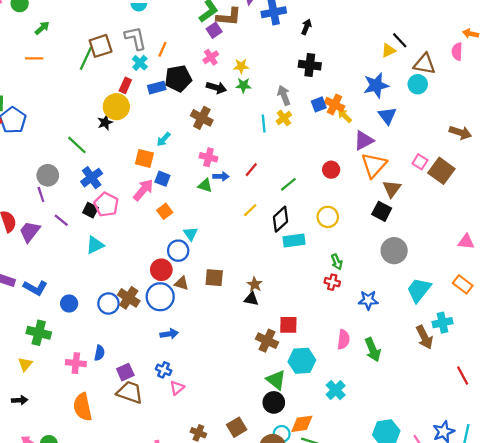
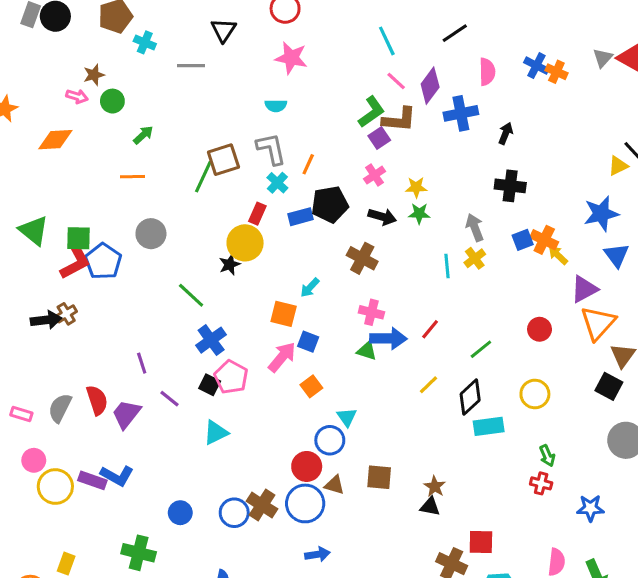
gray circle: (48, 175) -> (151, 234), moved
blue arrow: (221, 176) -> (388, 338), size x1.6
blue L-shape: (35, 288) -> (117, 476), moved

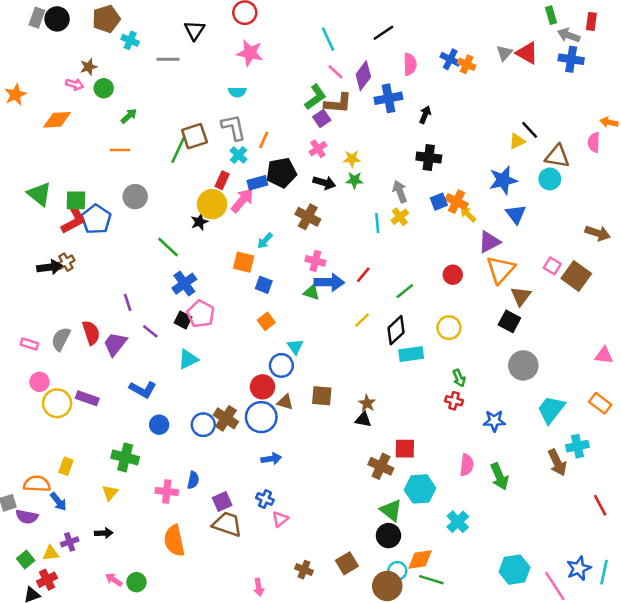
pink arrow: (282, 357) -> (242, 200), moved
blue L-shape: (117, 476) -> (143, 389), moved

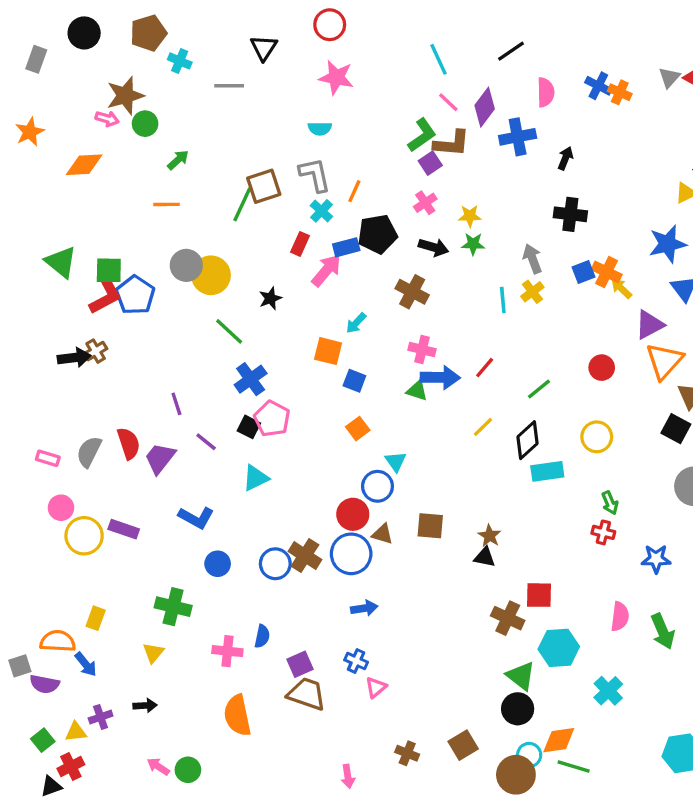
gray rectangle: (37, 18) -> (36, 59), moved
brown star: (89, 67) -> (125, 96), size x1.6
yellow circle: (212, 204) -> (211, 275), moved

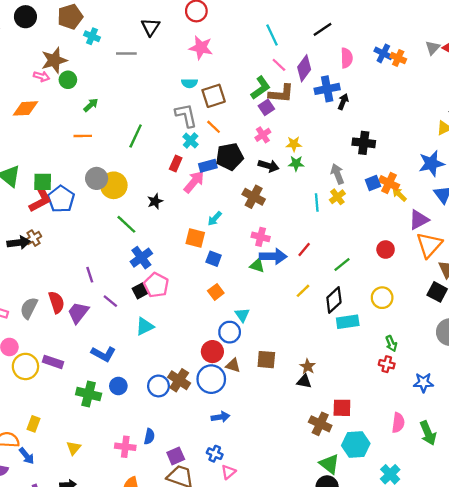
black arrow: (565, 158) -> (343, 102), moved
brown square: (264, 186) -> (214, 96), moved
orange line: (354, 191) -> (214, 127), turned -70
black square: (249, 427) -> (140, 291), turned 35
green cross: (173, 607) -> (89, 394), moved

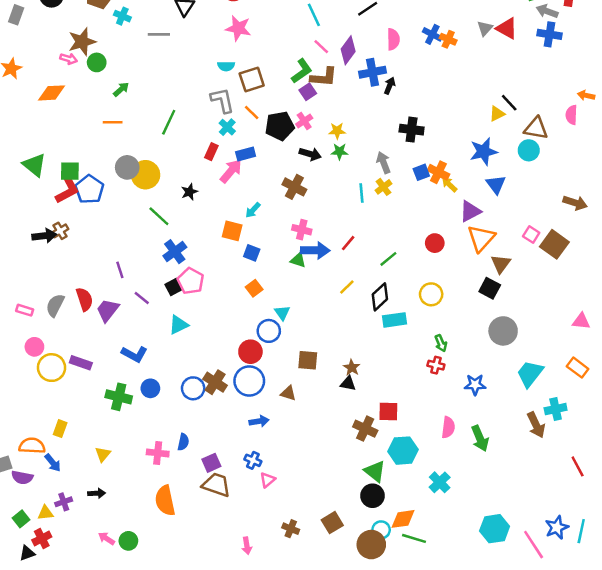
black pentagon: (230, 157) -> (280, 126), moved
brown triangle: (233, 365) -> (288, 393), moved

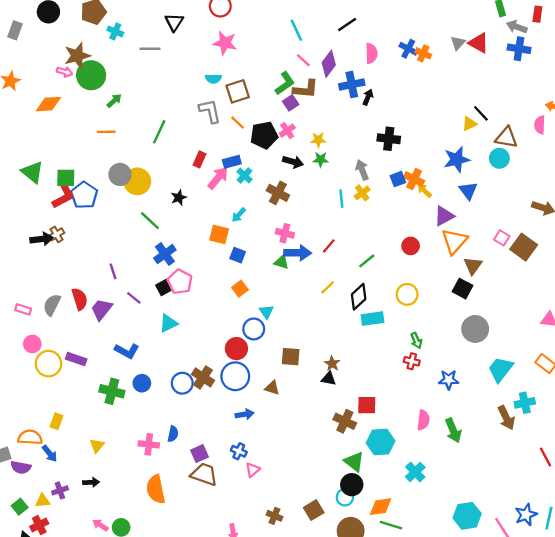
green circle: (97, 62) -> (91, 75), size x1.6
cyan cross: (227, 127) -> (245, 176), moved
cyan circle: (381, 530) -> (345, 497), moved

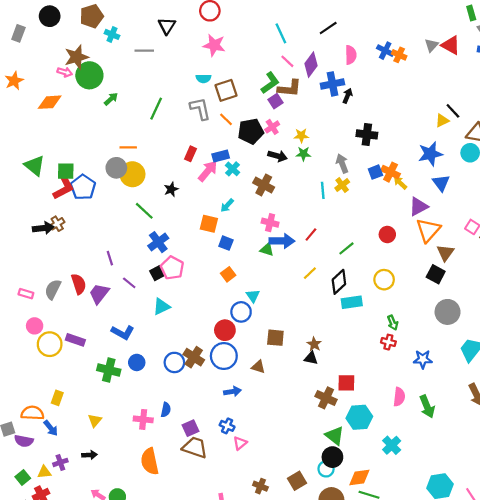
orange line: (106, 132) -> (128, 147), moved
green line: (159, 132) -> (156, 109), moved

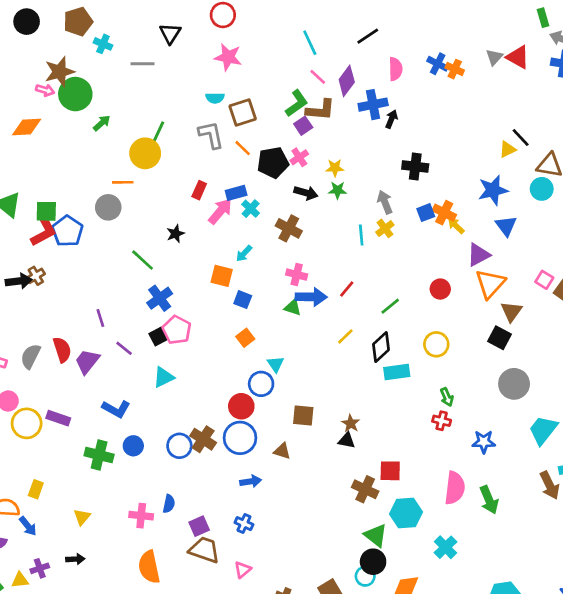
yellow circle: (132, 174) -> (145, 153), moved
pink semicircle: (399, 397) -> (455, 488), size x1.4
pink triangle: (240, 443) -> (243, 570), moved

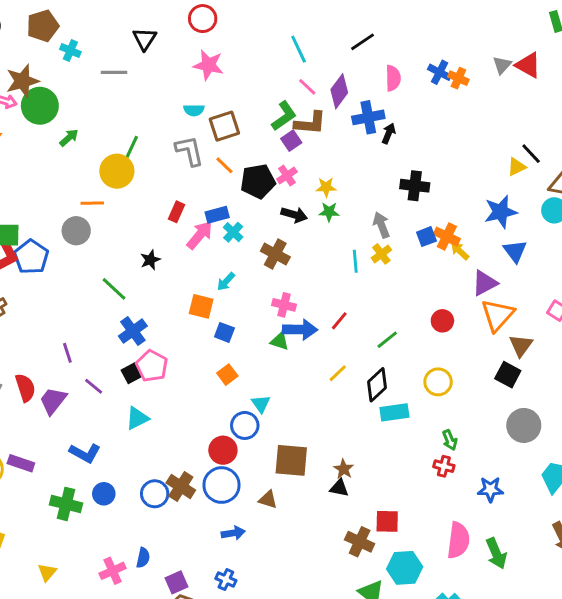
brown square: (303, 415) -> (291, 460), size x1.4
pink cross: (141, 516) -> (113, 571), turned -30

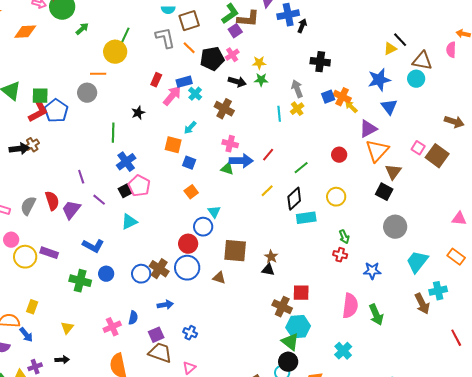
green line: (114, 289) -> (113, 133), turned 48
blue arrow: (233, 533) -> (165, 305), moved
cyan hexagon: (405, 568) -> (298, 327), moved

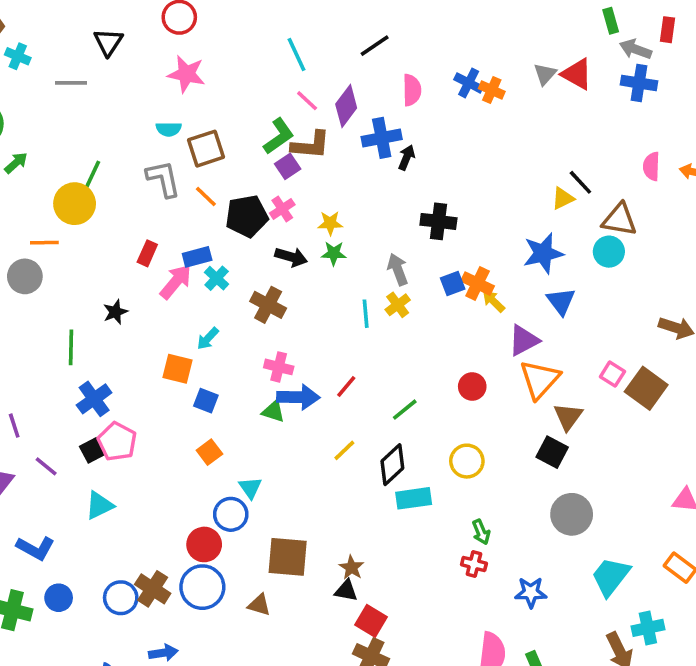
pink semicircle: (451, 50) -> (651, 166), moved
red square: (301, 293) -> (371, 621), moved, turned 30

